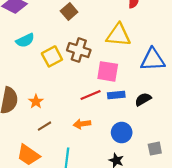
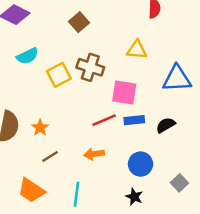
yellow triangle: (118, 35) -> (137, 50), size x0.7
gray square: (155, 149) -> (179, 183), turned -32

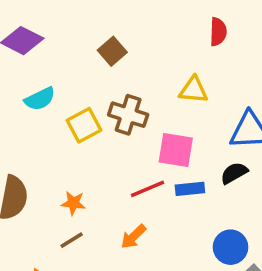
black semicircle: (166, 125) -> (234, 173), moved
orange star: (40, 128) -> (73, 203), moved, turned -30
orange arrow: (94, 154) -> (133, 237), turned -36
blue circle: (141, 164) -> (231, 247), moved

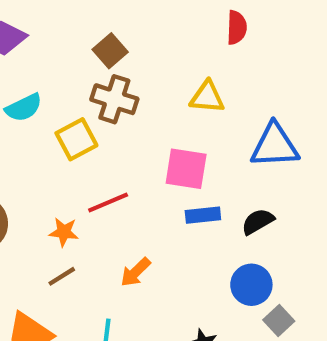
brown cross: (128, 115) -> (114, 99), moved
black semicircle: (234, 173) -> (258, 221), moved
red line: (148, 189) -> (108, 203), moved

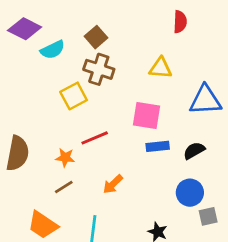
cyan semicircle: (24, 108) -> (53, 50), moved
gray square: (279, 321) -> (208, 216), turned 30

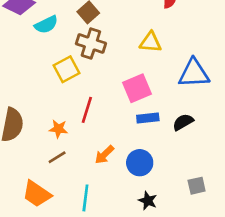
pink square: (146, 116) -> (137, 88), turned -32
red line: (95, 138) -> (87, 110), turned -50
blue circle: (190, 193) -> (140, 163), moved

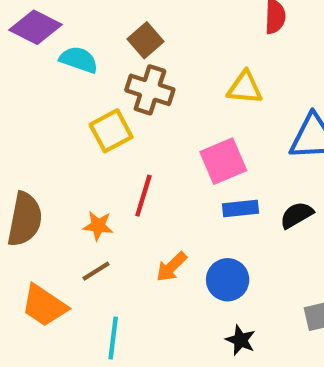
cyan semicircle: (46, 25) -> (79, 60), turned -135
orange trapezoid: (37, 194) -> (44, 306), moved
cyan line: (85, 198) -> (113, 338), moved

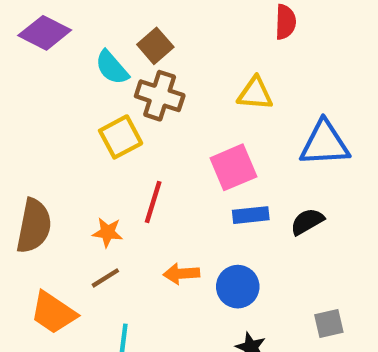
cyan semicircle: (79, 60) -> (112, 68), moved, turned -150
orange arrow: (171, 267) -> (181, 274), turned 40

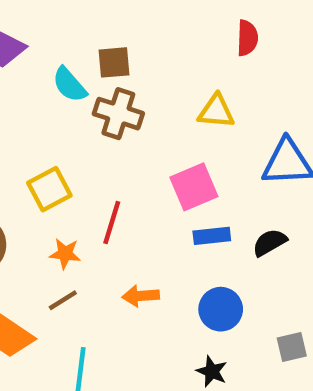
brown square: (155, 46) -> (114, 62), turned 36
yellow square: (121, 137) -> (49, 189), moved
blue circle: (238, 287) -> (221, 309), moved

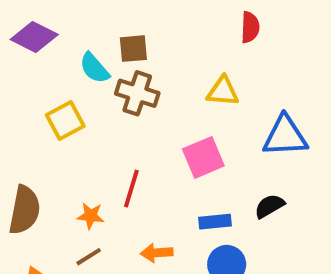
yellow square: (49, 189) -> (65, 121), moved
blue rectangle: (212, 236) -> (215, 222), moved

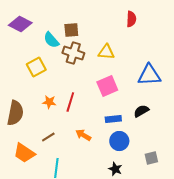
yellow triangle: (223, 91) -> (106, 52), moved
orange star: (91, 216) -> (49, 102), moved
orange arrow: (157, 253) -> (83, 135), turned 35

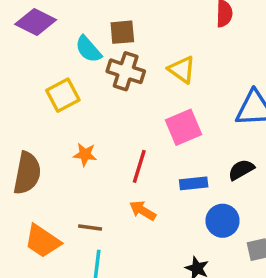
yellow triangle: (106, 52) -> (182, 70), turned 30
red line: (70, 102) -> (139, 166), moved
brown line: (48, 137) -> (90, 228), moved, turned 40
blue circle: (119, 141) -> (223, 221), moved

